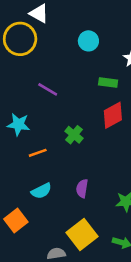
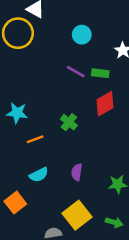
purple line: (48, 89) -> (76, 72), moved

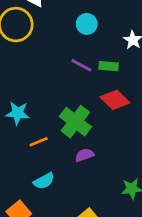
red diamond: (105, 104) -> (115, 100), turned 75
green cross: (69, 122) -> (75, 122), size x1.6
purple semicircle: (77, 172) -> (85, 155), moved, turned 63

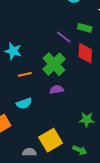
purple line: (81, 65) -> (64, 37), moved
red diamond: (115, 100) -> (85, 53), turned 40

